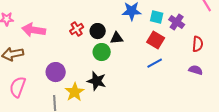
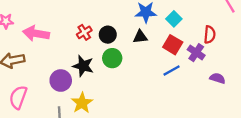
cyan square: (157, 17) -> (174, 19), turned 32
purple cross: (177, 22) -> (196, 53), moved
black triangle: (117, 38) -> (140, 37), moved
red semicircle: (198, 44) -> (210, 35), moved
black star: (97, 81) -> (83, 66), moved

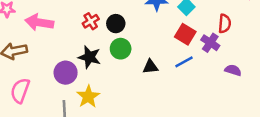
black triangle: (140, 37) -> (150, 67), moved

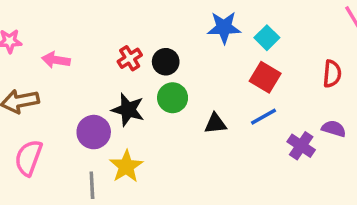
pink arrow: (39, 22) -> (56, 60), size x0.7
red semicircle: (225, 24) -> (332, 74), moved
purple cross: (210, 43) -> (301, 146), moved

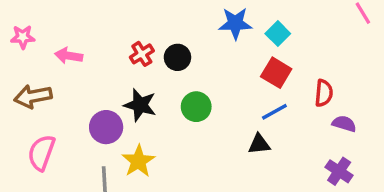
red semicircle: (332, 74) -> (324, 93), moved
green circle: (173, 98) -> (196, 107), moved
black triangle: (215, 123) -> (259, 144), moved
purple cross: (301, 146) -> (339, 171), moved

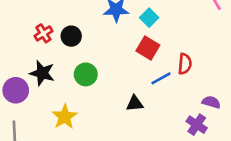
blue line: (274, 112) -> (161, 78), moved
purple semicircle: (344, 124) -> (211, 102), moved
yellow star: (138, 161) -> (65, 117), moved

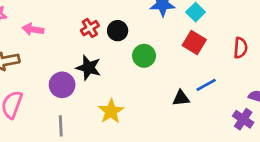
red semicircle: (185, 64) -> (240, 48), moved
green circle: (86, 74) -> (144, 56), moved
blue line: (161, 78) -> (206, 85), moved

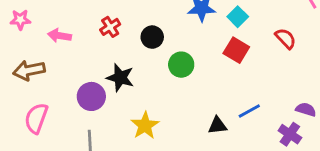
red cross: (90, 28) -> (110, 27), moved
red semicircle: (240, 48) -> (286, 38), moved, turned -48
blue line: (206, 85) -> (249, 111), moved
black triangle: (181, 98) -> (217, 125), moved

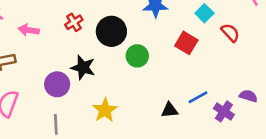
cyan square: (238, 17) -> (204, 13), moved
black circle: (152, 37) -> (111, 31), size x1.5
purple cross: (290, 134) -> (224, 111), moved

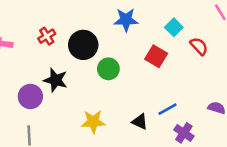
yellow star: (105, 110) -> (93, 122), moved, turned 30
black triangle: (170, 110) -> (140, 122), turned 30
purple cross: (224, 111) -> (184, 133), moved

